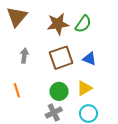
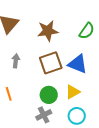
green semicircle: (83, 24) -> (87, 31), moved
blue triangle: (90, 59) -> (78, 64), size x1.5

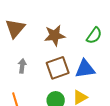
blue triangle: (78, 64) -> (85, 69), turned -30

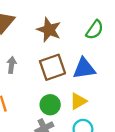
brown star: (55, 35) -> (49, 30), turned 30

